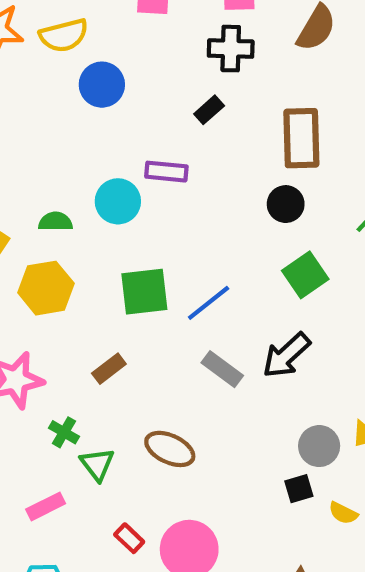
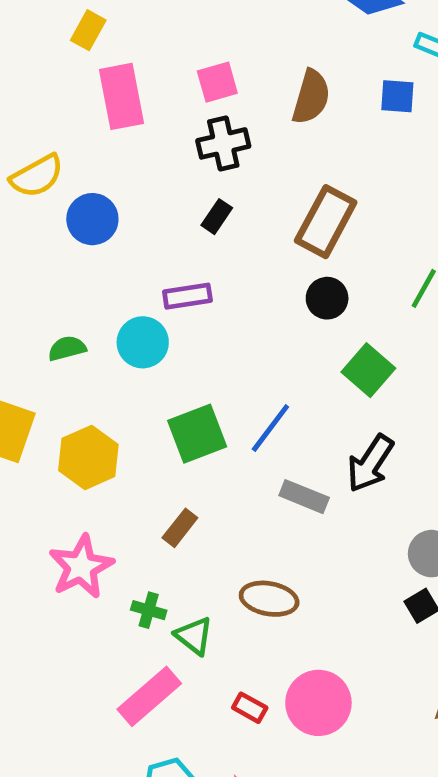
brown rectangle: (301, 138) -> (326, 222), turned 44
green semicircle: (55, 222) -> (67, 348), moved
pink rectangle: (46, 506) -> (149, 696), size x1.5

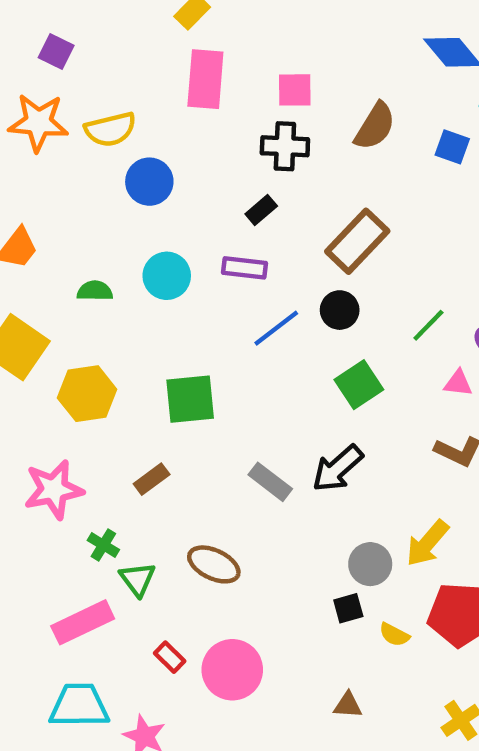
purple rectangle: (187, 296) -> (245, 268), moved
cyan circle: (143, 342) -> (167, 276), moved
blue line: (270, 428) -> (276, 328), moved

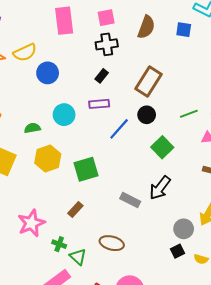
green line: (428, 325) -> (189, 114), turned 36
yellow hexagon: (87, 394) -> (48, 159), moved

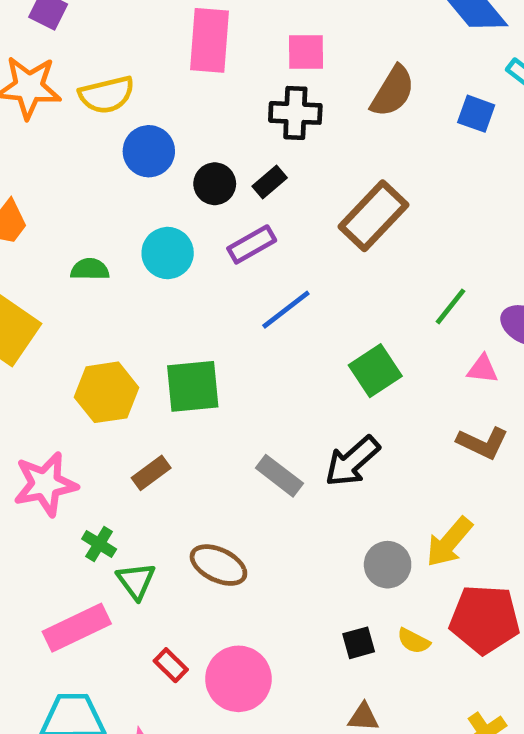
purple rectangle: (99, 104) -> (252, 244), turned -36
green line: (189, 114) -> (451, 306), turned -42
black circle: (147, 115) -> (215, 184), moved
yellow hexagon: (48, 159) -> (107, 392), moved
black square: (178, 251) -> (359, 643), moved

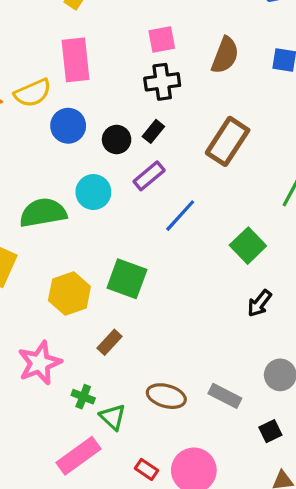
pink rectangle: (209, 40) -> (76, 60), moved
green semicircle: (90, 269) -> (43, 213), size x1.8
green square: (193, 386) -> (127, 279), turned 36
black arrow: (352, 461) -> (259, 303), moved, size x0.7
gray rectangle: (279, 476) -> (225, 396), moved

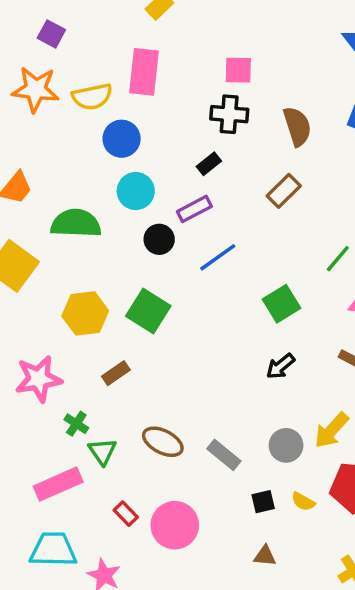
brown semicircle: (225, 55) -> (297, 126), moved, turned -51
black circle: (117, 140) -> (159, 239), moved
brown rectangle: (228, 141) -> (284, 191), size x0.7
cyan circle: (93, 192) -> (136, 191), moved

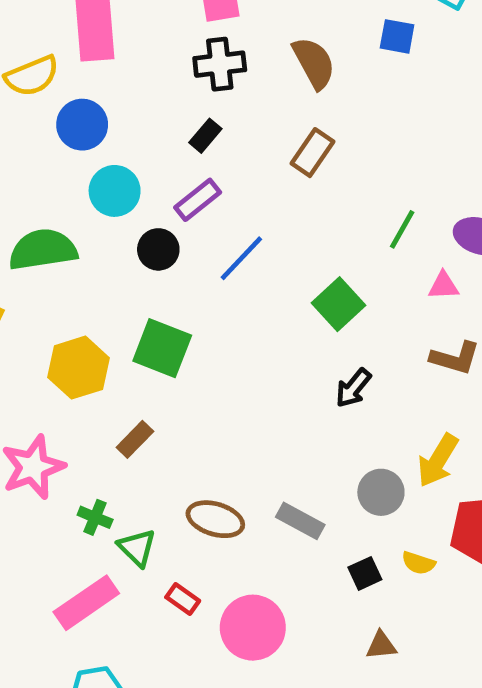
red rectangle: (126, 514) -> (183, 599), moved

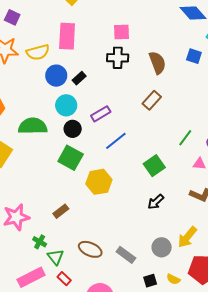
black rectangle: (205, 136) -> (79, 78), moved
black circle: (158, 249) -> (73, 129), moved
green square: (162, 348) -> (71, 158), moved
yellow hexagon: (79, 368) -> (99, 182), moved
red rectangle: (183, 599) -> (64, 279), moved

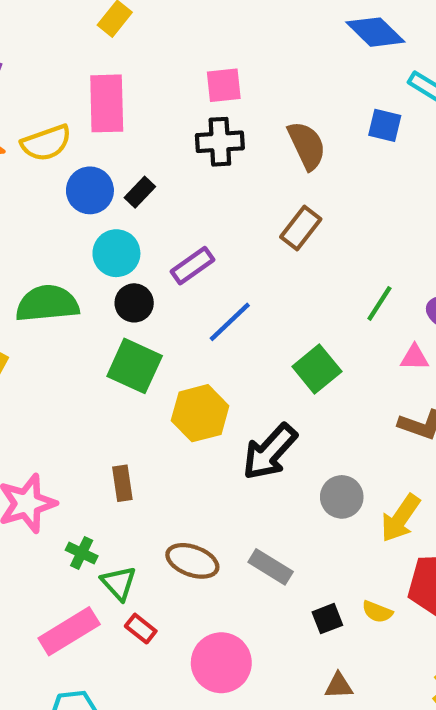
black arrow: (156, 202) -> (270, 452), moved, size x1.6
brown rectangle: (61, 211) -> (122, 483), turned -56
gray circle: (162, 247) -> (342, 497), moved

